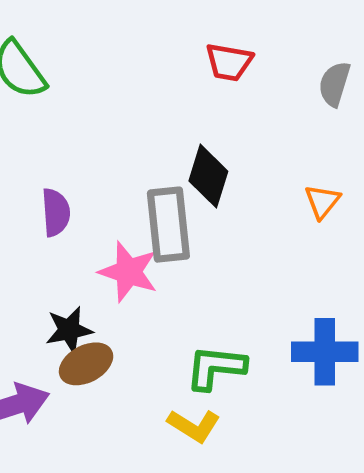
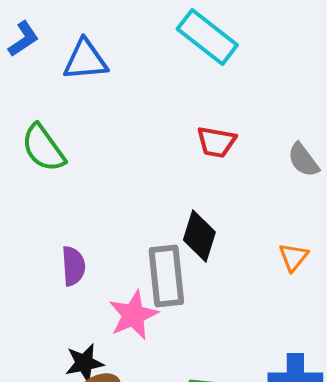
gray semicircle: (334, 84) -> (303, 160), turned -54
pink star: (128, 272) -> (133, 315), turned 30

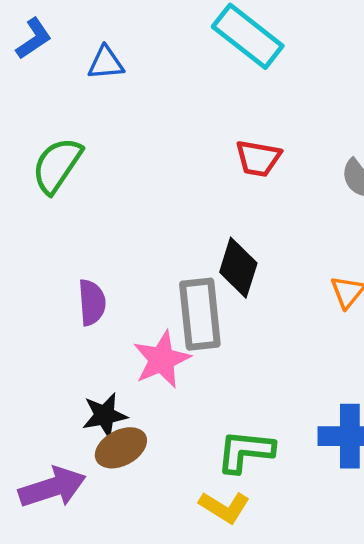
blue triangle: (85, 60) -> (106, 63), size x0.7
green semicircle: (43, 148) -> (57, 165), turned 70

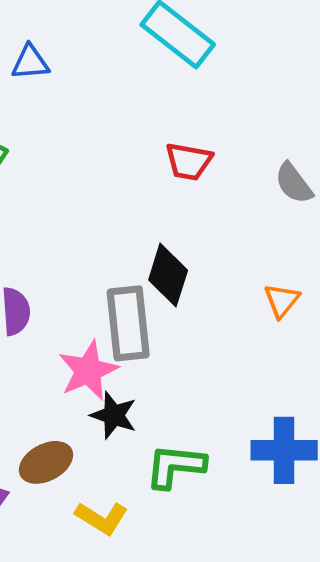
black star: (105, 415) -> (114, 415), moved, turned 30
yellow L-shape: (224, 507) -> (102, 518), moved

